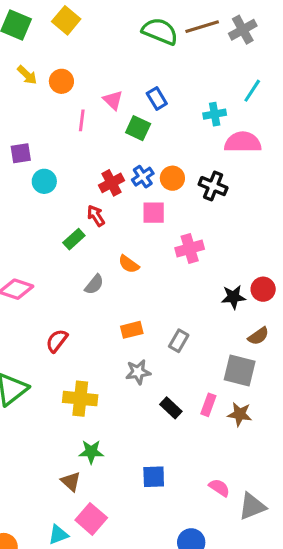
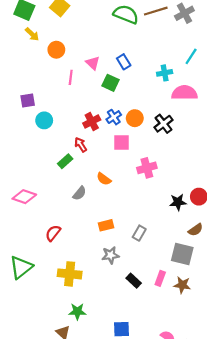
yellow arrow: (27, 75) -> (32, 34), moved
black cross: (213, 186) -> (163, 124), turned 30

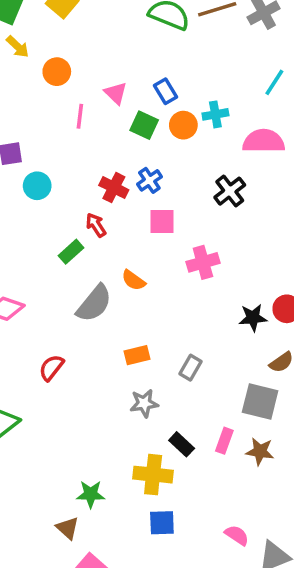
cyan cross: (165, 73) -> (215, 114), moved
orange circle: (135, 118) -> (183, 125), moved
red cross: (92, 122) -> (114, 188), turned -35
gray semicircle: (80, 193) -> (94, 303), size x1.6
yellow cross: (70, 274) -> (153, 475), moved

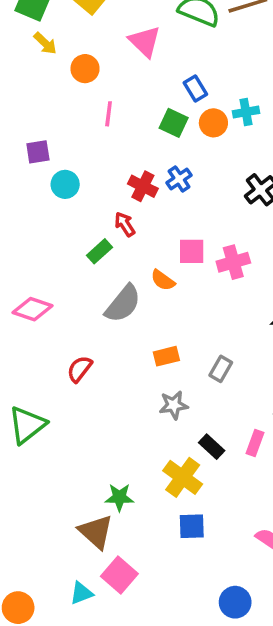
pink triangle: (116, 93) -> (145, 41), moved, size x1.4
pink square: (162, 221) -> (192, 251), moved
yellow cross: (153, 475) -> (183, 477), turned 30
brown triangle: (67, 528) -> (96, 532), size x1.5

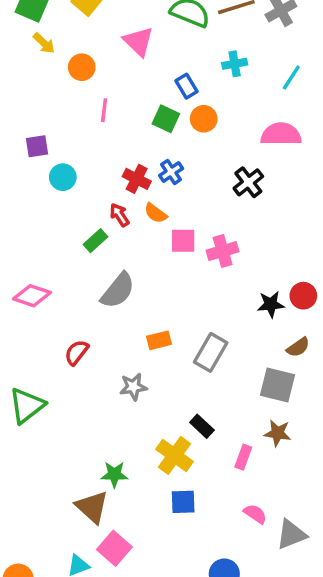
cyan cross: (246, 112) -> (235, 64), moved
orange semicircle: (163, 280) -> (156, 213), moved
gray rectangle: (221, 369) -> (211, 352), size x1.5
gray star: (174, 405) -> (133, 387), moved
pink rectangle: (255, 443) -> (243, 457), moved

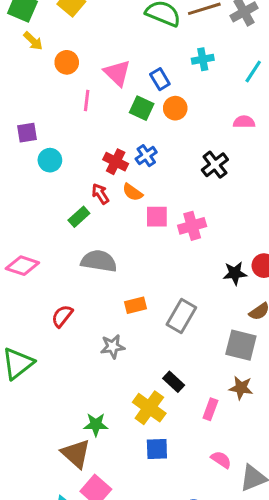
pink triangle: (138, 41) -> (117, 73), moved
pink semicircle: (281, 134) -> (244, 122), size x0.6
gray semicircle: (118, 291) -> (99, 261), turned -120

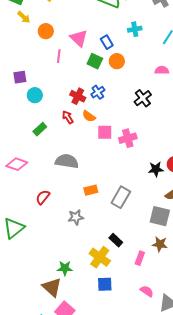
green rectangle: (79, 217) -> (40, 129), moved

